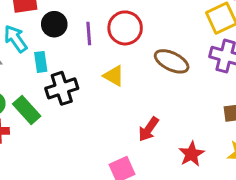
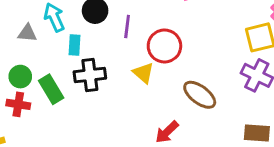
red circle: (125, 28) -> (164, 46), moved
brown ellipse: (172, 61) -> (200, 95), moved

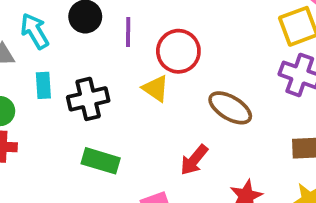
cyan rectangle: (74, 45) -> (43, 85), moved
green rectangle: (51, 89) -> (101, 161), moved, turned -36

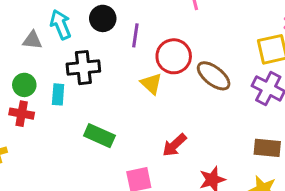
cyan rectangle: (43, 85) -> (58, 94), moved
black cross: (88, 99) -> (83, 68), moved
brown ellipse: (230, 108) -> (214, 76), moved

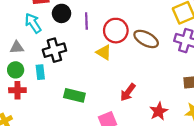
gray triangle: (32, 40) -> (17, 47), moved

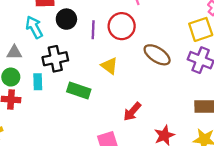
red circle: (116, 31) -> (122, 26), moved
green rectangle: (74, 95) -> (79, 90), moved

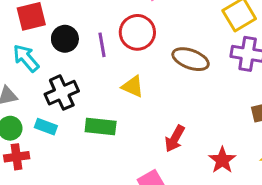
cyan rectangle: (38, 82) -> (46, 127), turned -56

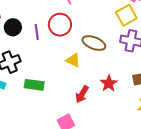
yellow triangle: (133, 86) -> (73, 60), moved
red star: (222, 160) -> (109, 83), moved

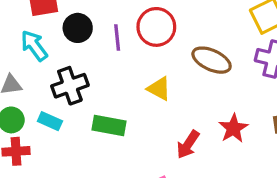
yellow triangle: (73, 60) -> (159, 89), moved

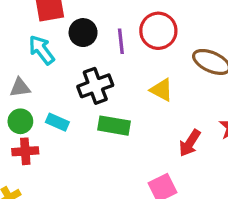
black cross: (70, 86) -> (95, 86), moved

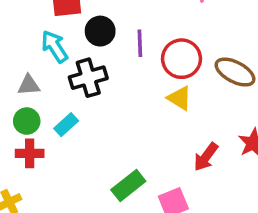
red circle: (158, 31) -> (182, 59), moved
black cross: (95, 86) -> (88, 78), moved
cyan rectangle: (57, 122) -> (66, 125), turned -70
green rectangle: (114, 126) -> (128, 185), moved, turned -52

